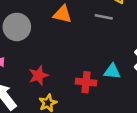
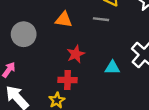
red star: (38, 75) -> (76, 54), moved
red cross: (86, 82) -> (68, 80), moved

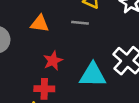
cyan triangle: (112, 68) -> (93, 75), size x1.6

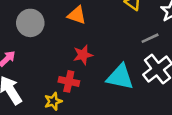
gray line: (80, 23) -> (150, 38), moved, turned -42

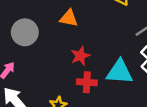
red cross: (69, 81) -> (87, 82), moved

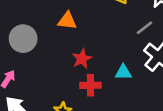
cyan triangle: (120, 72) -> (123, 72), size x0.6

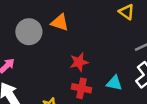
orange triangle: (67, 21) -> (60, 22), moved

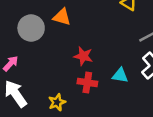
red star: (79, 62) -> (83, 56), turned 30

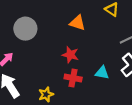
orange triangle: (62, 17) -> (77, 23), moved

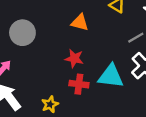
cyan triangle: (102, 73) -> (111, 76), size x1.6

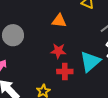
cyan triangle: (111, 76) -> (90, 62), turned -40

